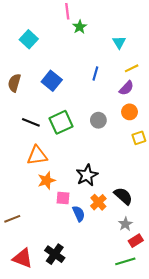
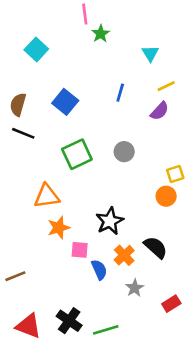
orange circle: (130, 112) -> (166, 196), moved
black line: (31, 122) -> (23, 133), moved
gray star: (125, 224) -> (135, 288), moved
green line: (125, 261) -> (106, 330), moved

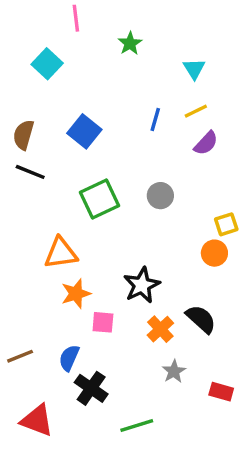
pink line: (85, 14) -> (76, 18), moved
yellow line: (166, 86) -> (196, 111), moved
blue semicircle: (99, 270) -> (69, 358), moved, turned -132
red rectangle: (171, 304) -> (221, 392), turned 48
black cross: (69, 321) -> (91, 388), moved

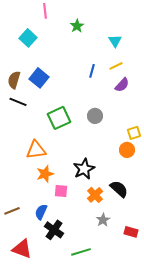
blue square: (84, 131) -> (39, 78), moved

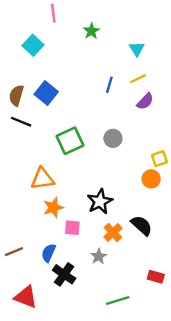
gray star: (103, 220) -> (99, 256), moved
green line: (81, 252) -> (118, 301), moved

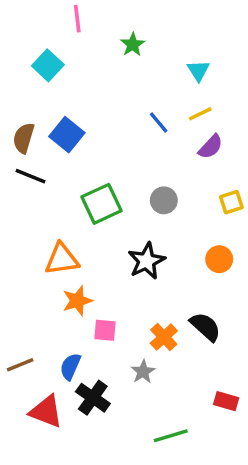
blue line: (109, 85) -> (159, 122), turned -56
yellow square: (159, 159) -> (231, 202), moved
black star: (100, 202) -> (147, 261), moved
red triangle: (26, 297) -> (46, 411), moved

